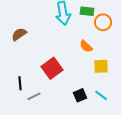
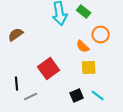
green rectangle: (87, 11) -> (84, 12), turned 32
orange circle: (103, 22) -> (101, 34), moved
yellow square: (101, 66) -> (89, 68), moved

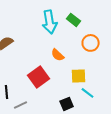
orange semicircle: (83, 46) -> (58, 55), moved
cyan line: (98, 96) -> (88, 93), moved

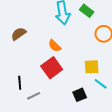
orange semicircle: (58, 55) -> (55, 46), moved

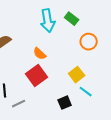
yellow square: (92, 67) -> (77, 75), turned -35

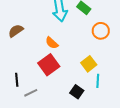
cyan line: (86, 92) -> (98, 81), turned 56
black square: (65, 103) -> (77, 92), turned -32

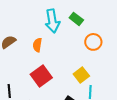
orange semicircle: (52, 43) -> (37, 45), moved, turned 56

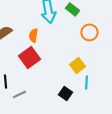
red square: (41, 76) -> (29, 57), moved

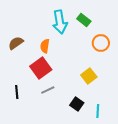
cyan line: (86, 82) -> (98, 111), moved
gray line: (19, 94) -> (48, 90), moved

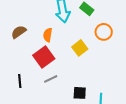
yellow square: (89, 76) -> (80, 48), moved
black square: (77, 104) -> (80, 93), turned -32

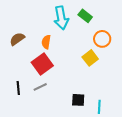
yellow square: (80, 48) -> (90, 58), moved
gray line: (51, 79) -> (40, 87), moved

